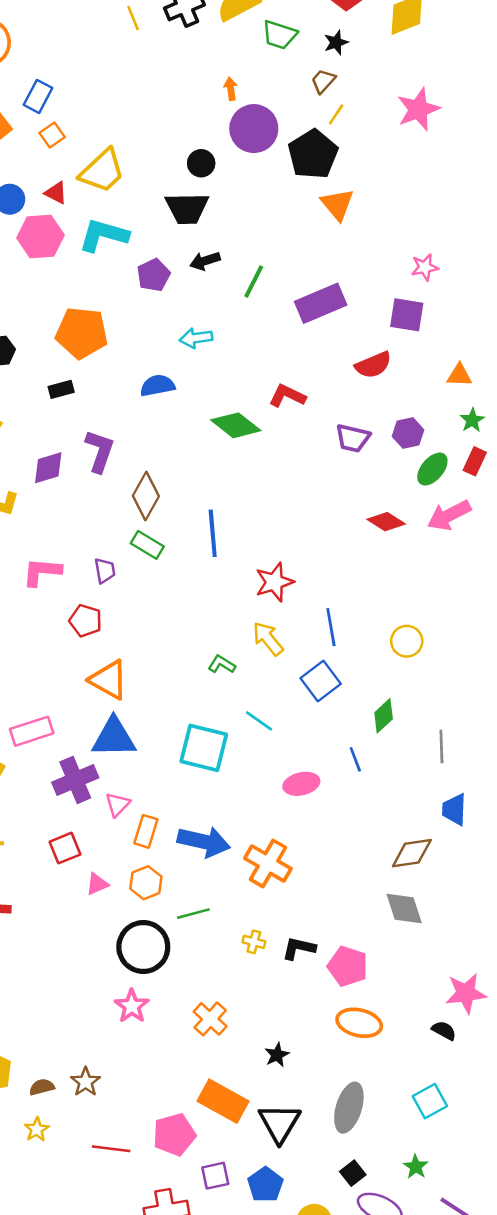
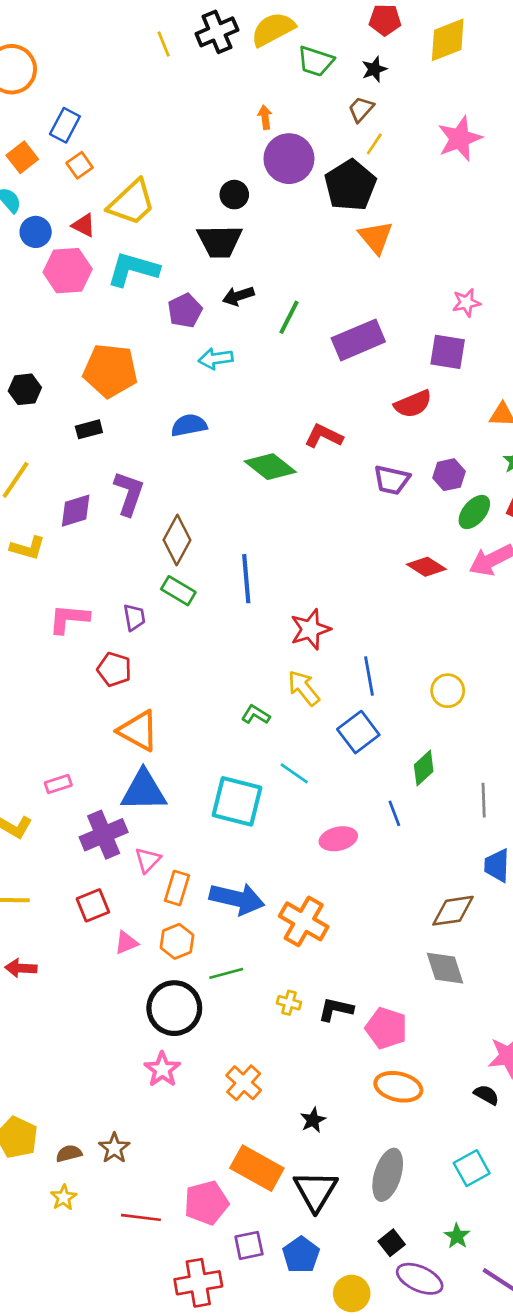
cyan arrow: (196, 338) -> (216, 359), moved
pink rectangle: (32, 731) -> (58, 784), size x0.6

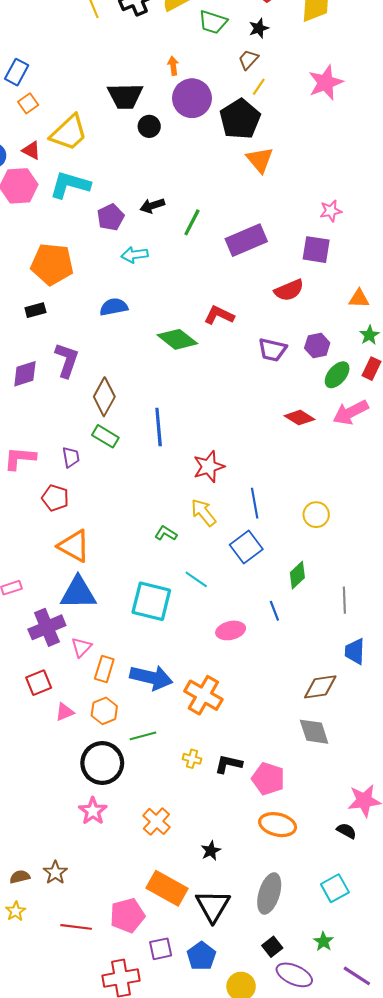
black trapezoid: (220, 241) -> (125, 96), moved

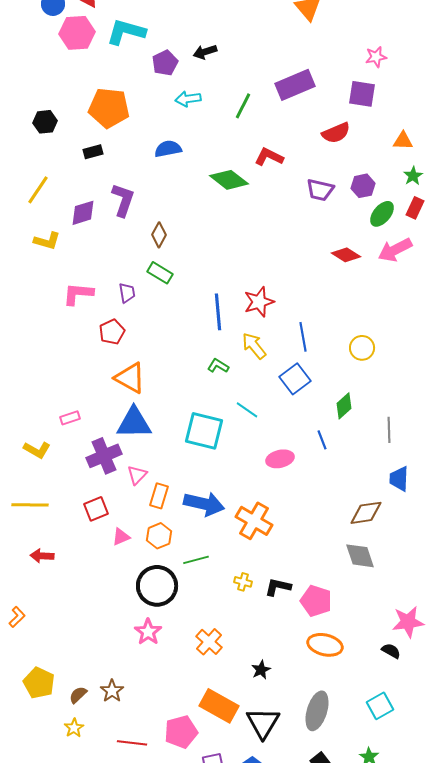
green line: (192, 222) -> (243, 106), moved
brown diamond: (104, 397) -> (159, 235), size x0.7
blue line: (159, 427) -> (218, 312), moved
red pentagon: (55, 498) -> (112, 332), turned 30
brown semicircle: (20, 877) -> (78, 695), turned -30

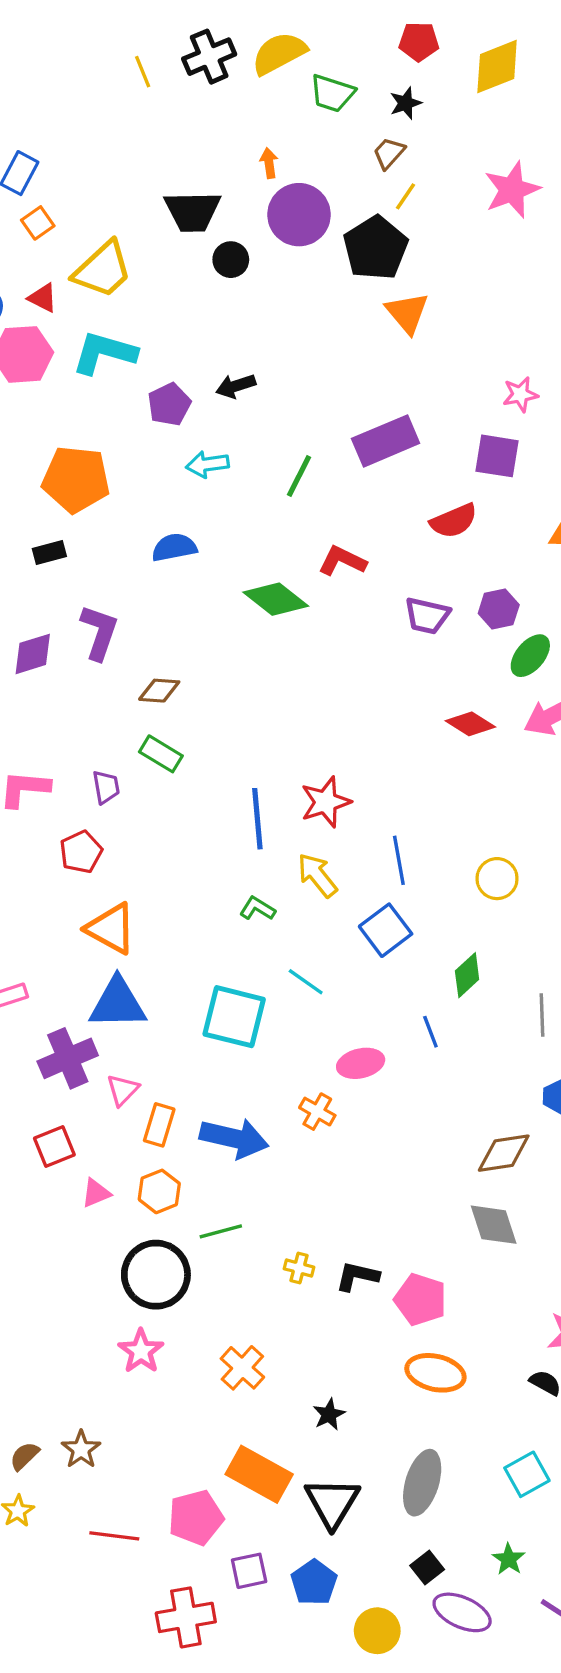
brown diamond: (159, 235) -> (159, 691), turned 65
orange cross: (254, 521) -> (317, 1112), moved, size x0.6

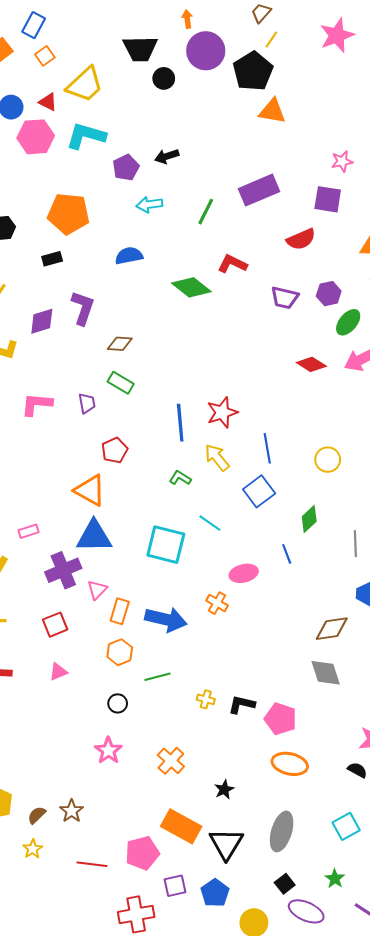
orange triangle: (407, 313) -> (272, 111), turned -40
red pentagon: (81, 852) -> (115, 450), moved
pink triangle: (96, 1193) -> (58, 672), moved
black circle: (156, 1275) -> (118, 703), size x0.5

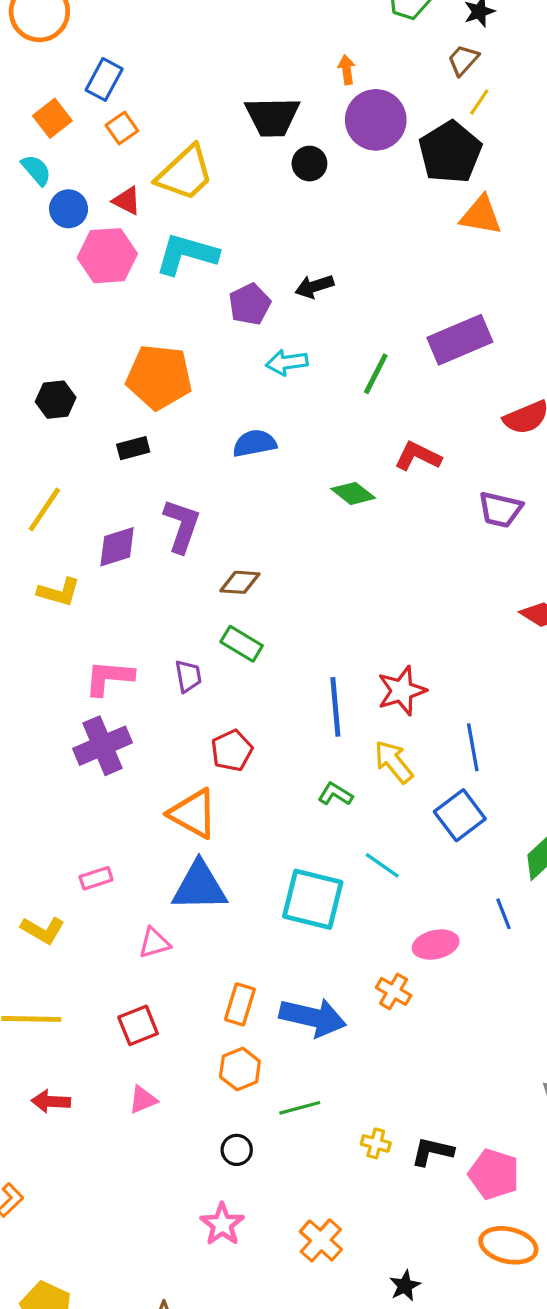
green diamond: (191, 287) -> (353, 493), size x0.7
purple cross: (63, 570) -> (103, 746), moved
pink triangle: (97, 590) -> (154, 943), moved, turned 30

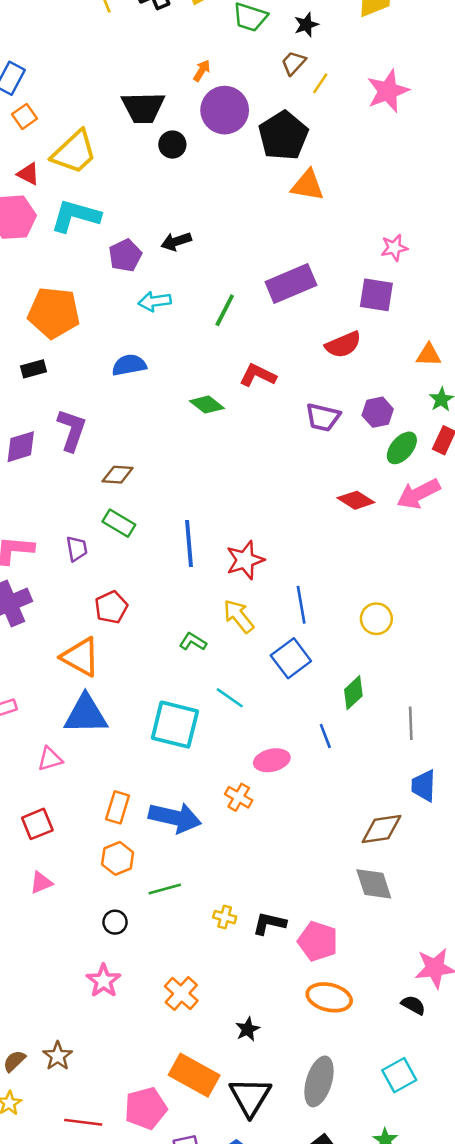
orange arrow: (347, 70) -> (202, 71), turned 40
yellow line: (479, 102) -> (320, 83), moved
blue line: (335, 707) -> (189, 544), moved

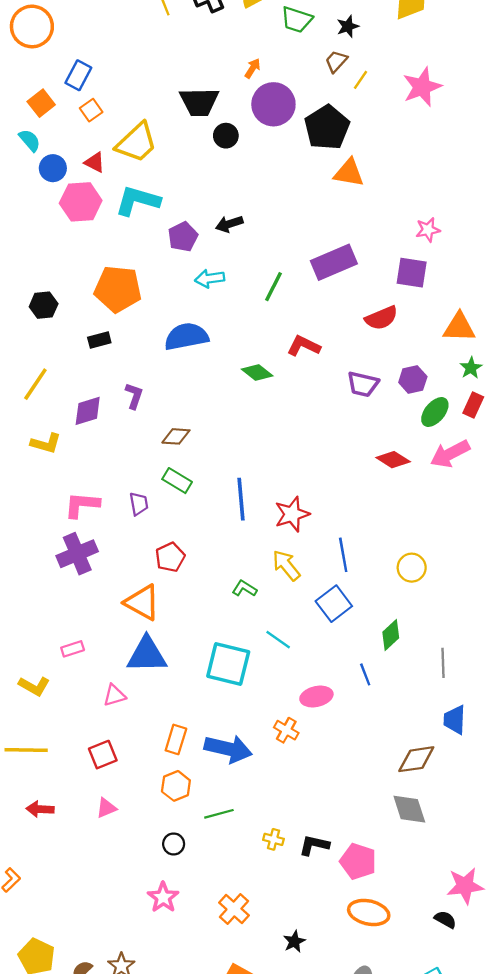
orange triangle: (429, 355) -> (459, 327), size x1.4
blue semicircle: (129, 365) -> (186, 337), size x1.4
purple L-shape: (72, 430) -> (134, 396), size x0.7

